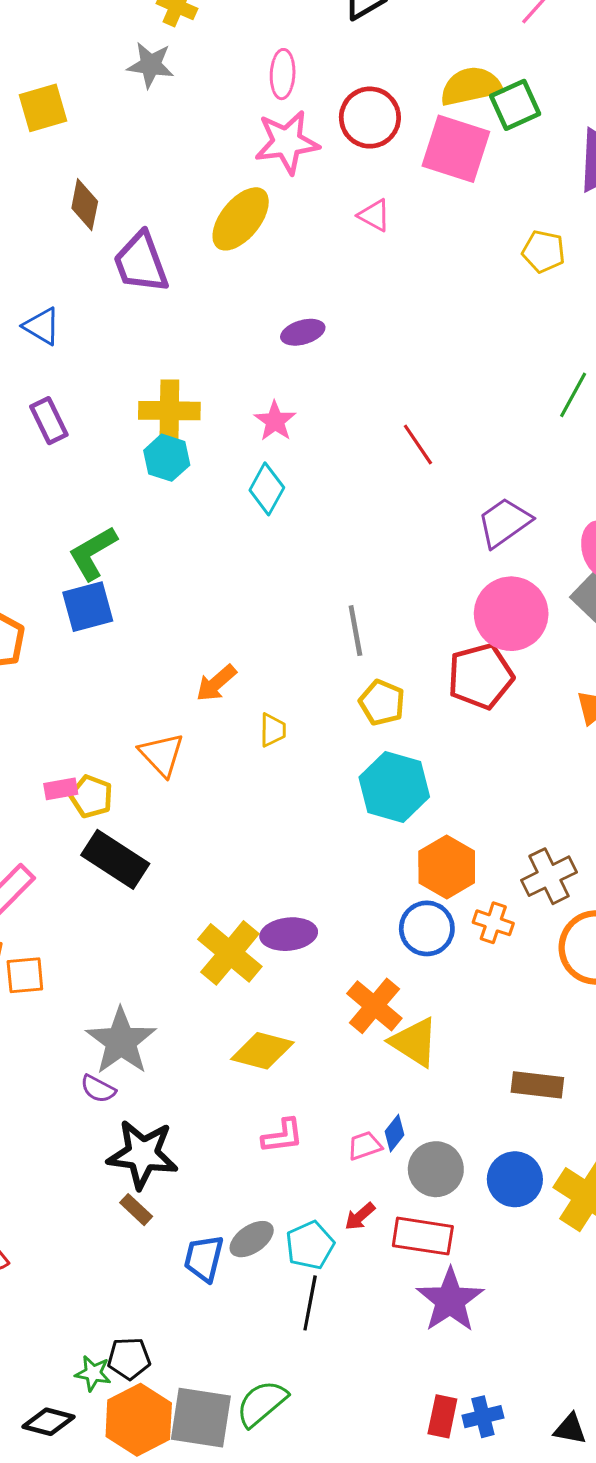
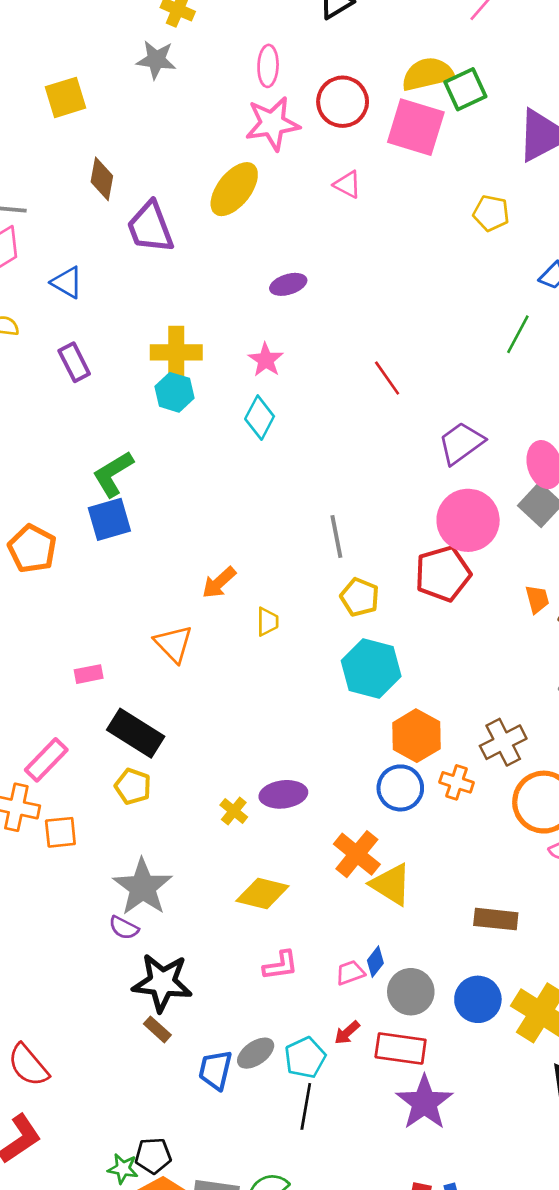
yellow pentagon: (91, 796) -> (133, 786), moved
yellow cross: (230, 953) -> (234, 811), size x0.5

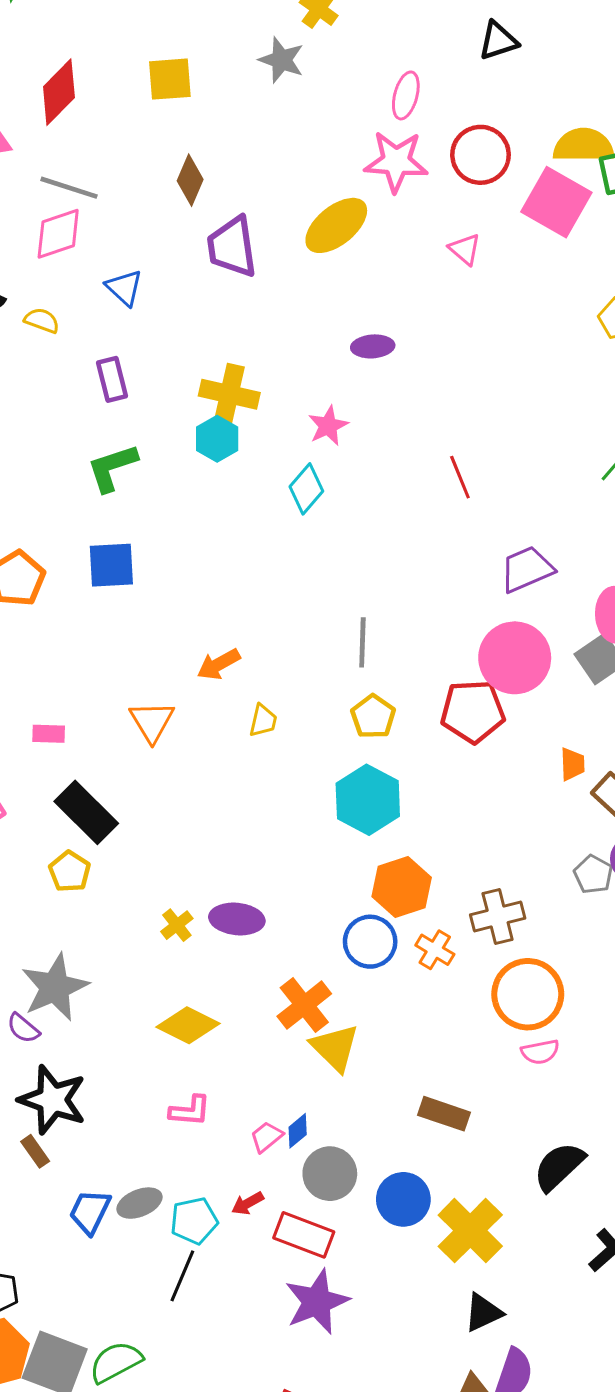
green L-shape: (113, 474) -> (112, 468), moved
pink trapezoid: (350, 973) -> (267, 1137), turned -32

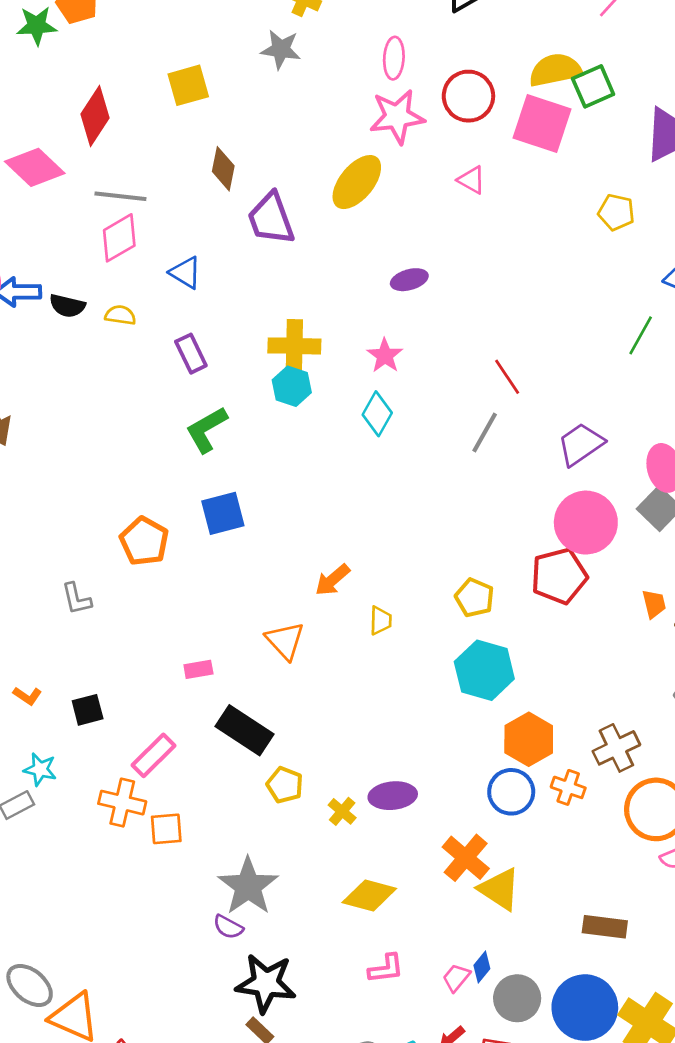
gray line: (362, 642) -> (485, 432), moved, turned 39
yellow pentagon: (70, 872) -> (285, 785), moved
blue circle: (403, 1199) -> (585, 1008), size x1.4

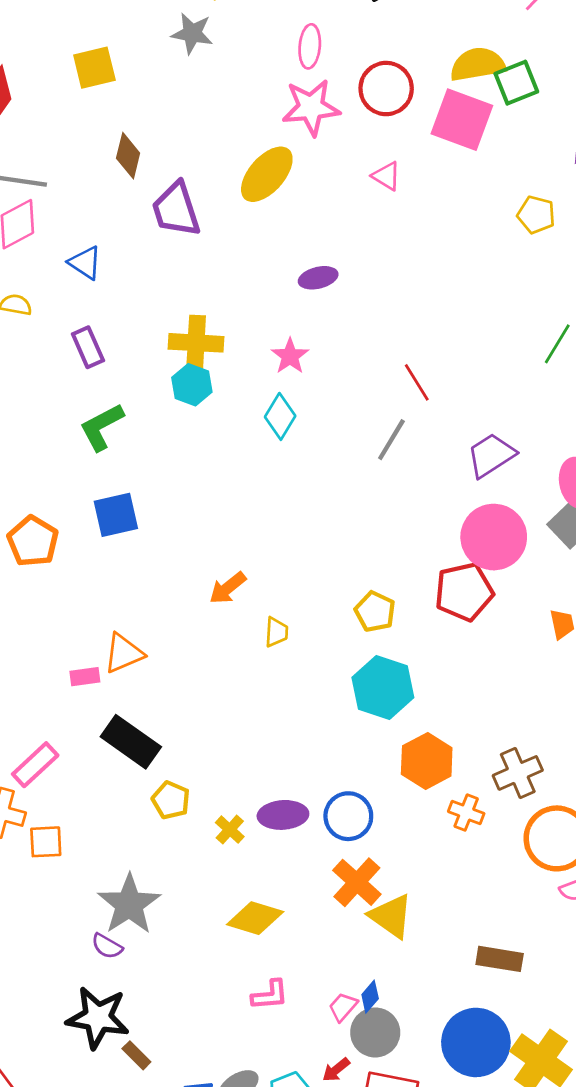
orange triangle: (285, 641) -> (124, 653), moved, turned 48
blue circle: (511, 792) -> (348, 816), moved
black star: (266, 983) -> (98, 1018), moved
gray circle: (517, 998) -> (375, 1032), moved

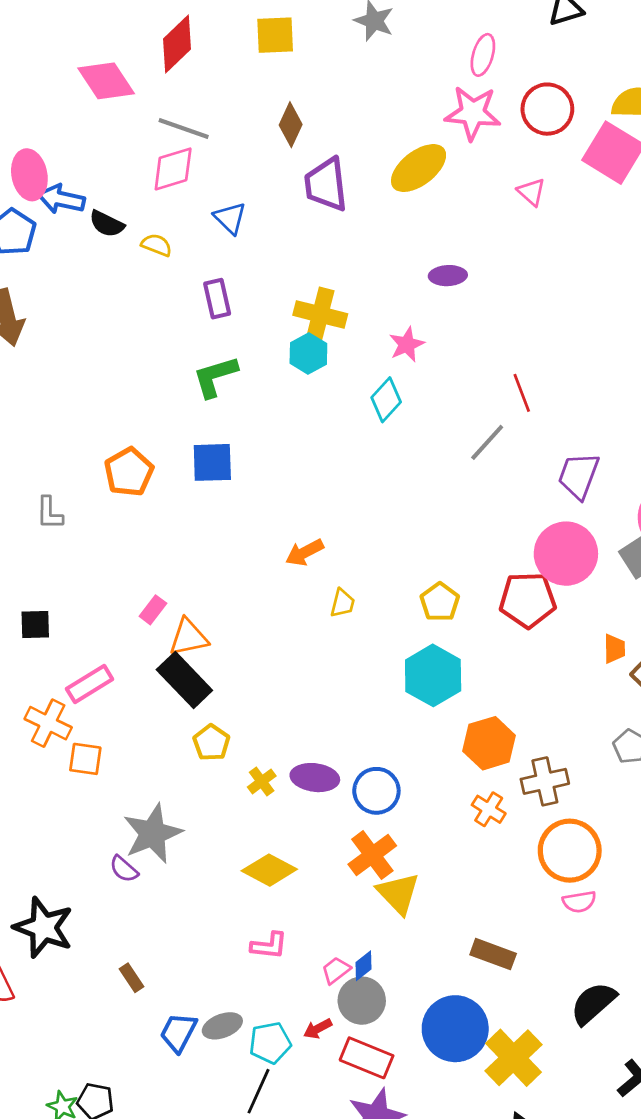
purple trapezoid: (491, 455) -> (579, 476), turned -48
orange triangle: (124, 653) -> (189, 637), moved
pink rectangle: (85, 677) -> (153, 610), turned -56
orange hexagon: (427, 761) -> (489, 743), moved
black star: (98, 1018) -> (44, 927), moved

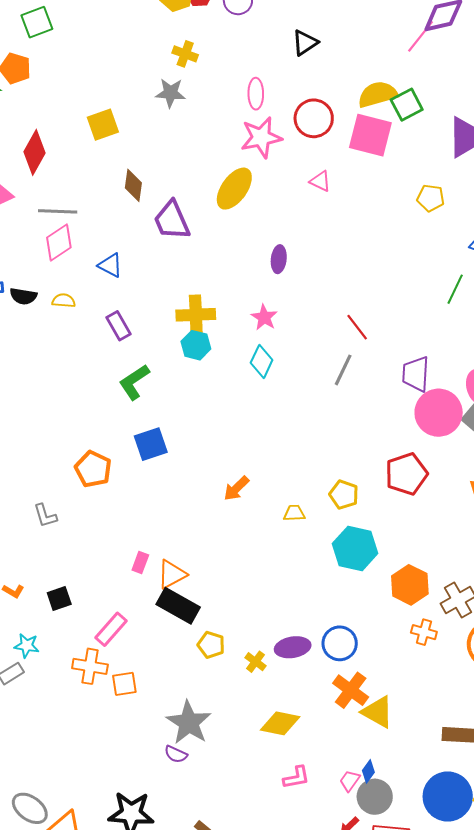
purple ellipse: (448, 276) -> (279, 259), turned -64
pink circle: (566, 554) -> (439, 413), moved
yellow trapezoid: (343, 603) -> (294, 513), moved, turned -90

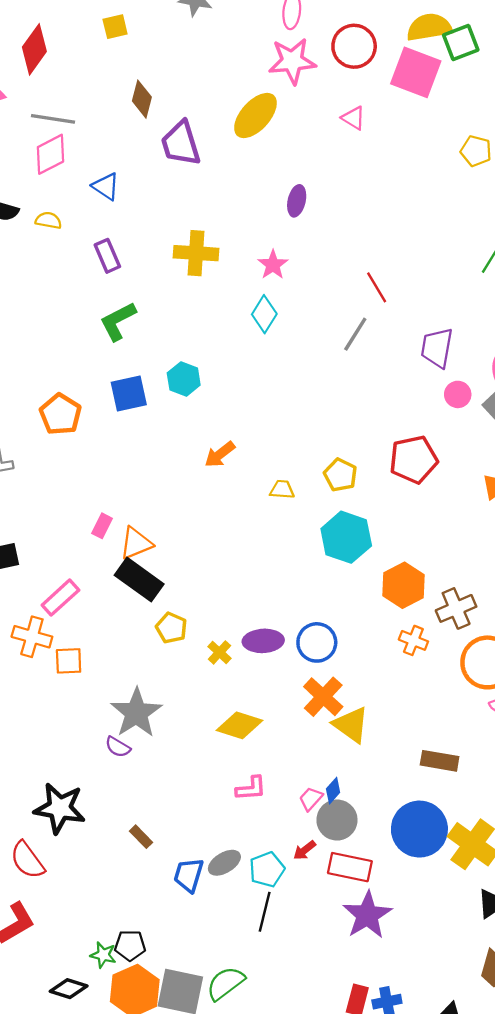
yellow square: (103, 125) -> (115, 27), size x0.7
cyan hexagon: (196, 345) -> (184, 379), moved
pink circle: (439, 413) -> (458, 394), size x0.5

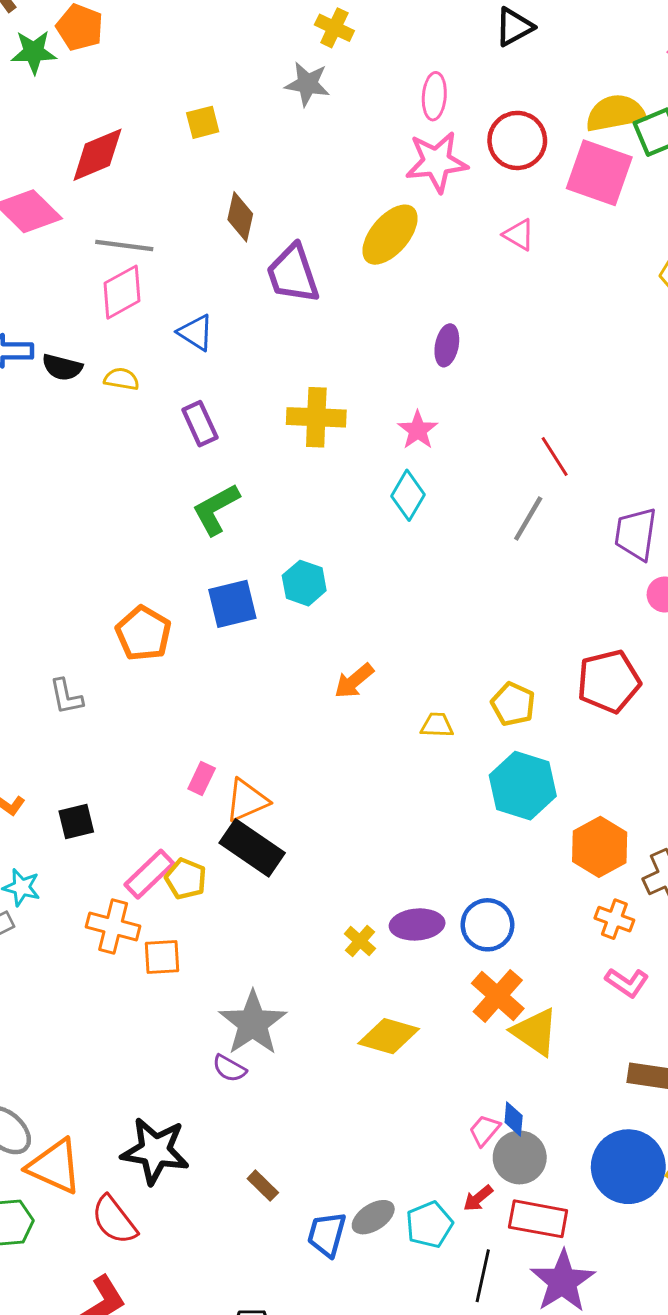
red diamond: (34, 49) -> (97, 155), turned 33
yellow pentagon: (171, 628) -> (186, 879), moved
pink L-shape: (251, 788) -> (627, 983), moved, turned 40
blue diamond: (333, 791) -> (514, 1119), turned -35
black line: (265, 912) -> (483, 1276), moved

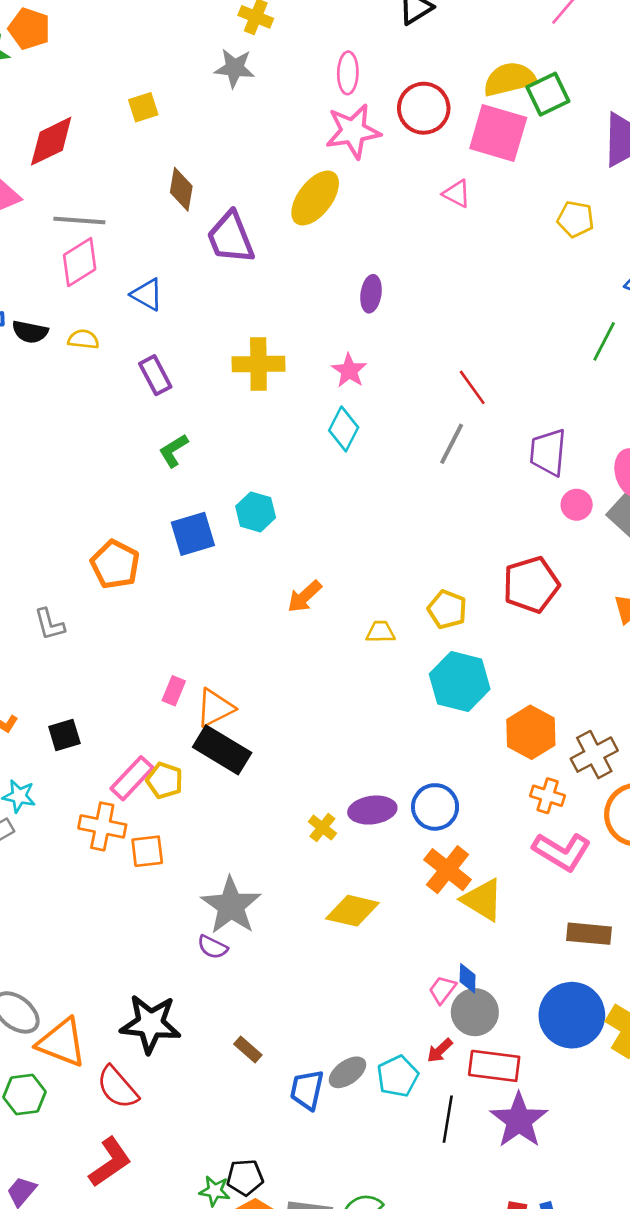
pink triangle: (519, 235) -> (457, 194), moved
green L-shape: (216, 509) -> (174, 451), size x0.7
pink L-shape: (627, 983) -> (562, 852), size x1.5

